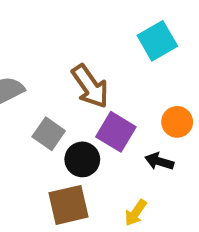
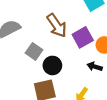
purple square: (116, 132) -> (83, 37), moved, turned 30

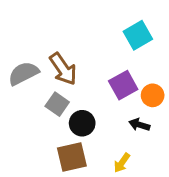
brown arrow: (57, 25) -> (63, 69), moved

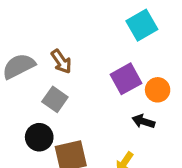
brown arrow: (63, 69) -> (61, 61), size x0.7
black circle: (82, 123) -> (39, 137), moved

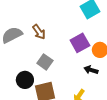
gray square: (55, 99) -> (45, 62), moved

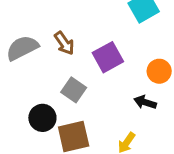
purple square: (80, 43) -> (108, 57), moved

